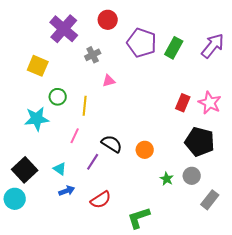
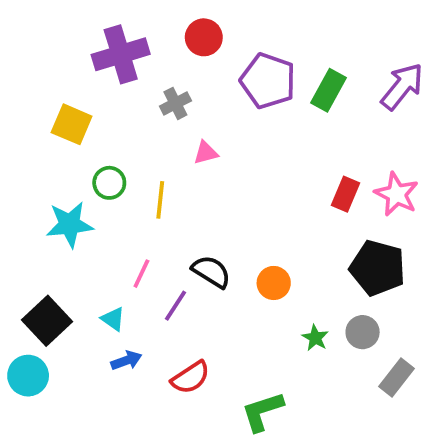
purple cross: (64, 29) -> (121, 54), turned 32
pink line: (75, 136) -> (141, 274), moved

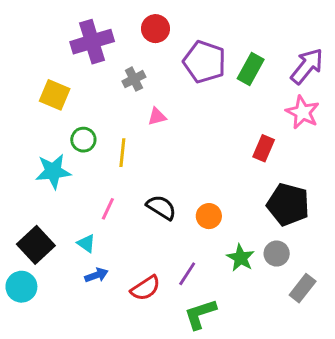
pink star: (397, 194) -> (303, 112), moved
purple line: (175, 306) -> (187, 274), moved
green star: (315, 338) -> (241, 258), size x1.4

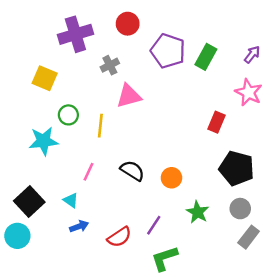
purple arrow: (307, 66) -> (252, 54), size x0.6
pink triangle: (157, 117) -> (129, 96), size x1.6
gray circle: (277, 254) -> (240, 209), moved

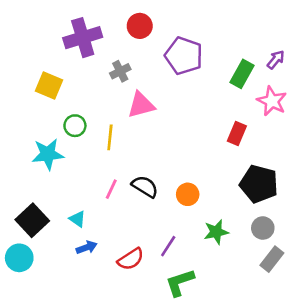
green rectangle: (206, 57) -> (242, 74), moved
pink line: (89, 172) -> (111, 189), moved
green star: (198, 212) -> (216, 232), turned 30

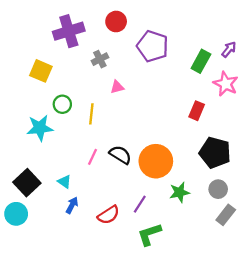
pink triangle: (141, 105) -> (117, 87), size x0.6
orange circle: (188, 194) -> (156, 161), size x1.8
blue arrow: (87, 247) -> (72, 205), turned -42

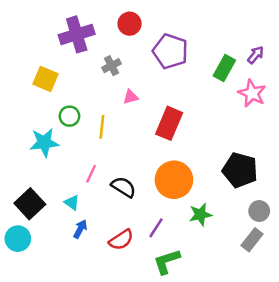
red rectangle: (197, 111) -> (169, 123), moved, size x1.5
black semicircle: (120, 155) -> (124, 187), moved
pink line: (92, 157) -> (91, 174), moved
gray circle: (218, 189) -> (259, 211), moved

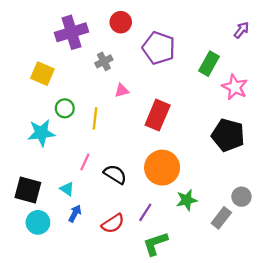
purple arrow: (256, 55) -> (241, 30), moved
black pentagon: (240, 170) -> (228, 135), moved
black square: (30, 204) -> (28, 190), turned -32
cyan circle: (18, 239) -> (38, 222), moved
gray rectangle: (252, 240) -> (221, 218), moved

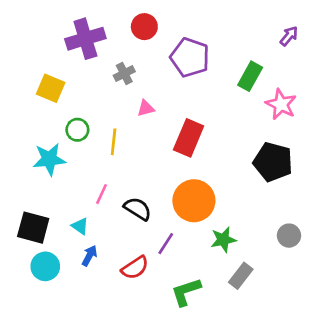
purple line: (145, 212) -> (166, 244), moved
gray rectangle: (221, 218) -> (241, 276), moved

